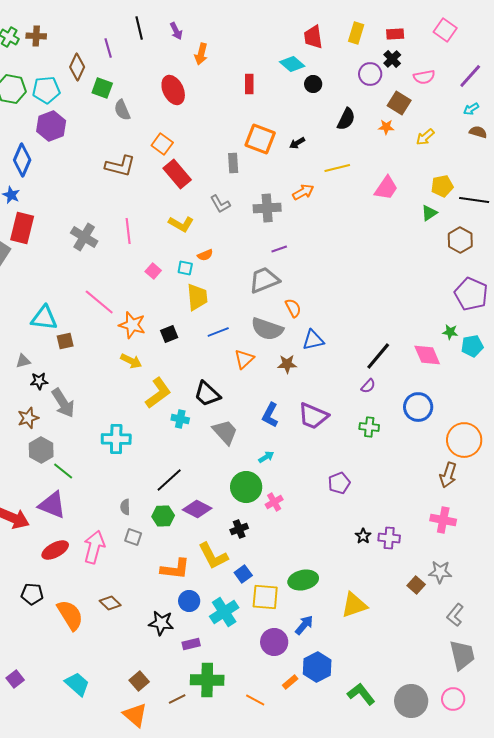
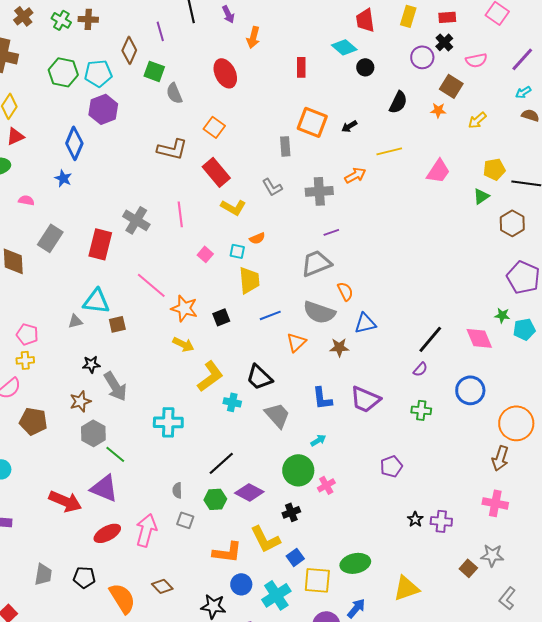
red rectangle: (177, 174) -> (216, 172), moved
red rectangle: (22, 228) -> (100, 244), moved
gray triangle: (23, 361) -> (75, 321), moved
blue L-shape: (270, 415) -> (322, 398), turned -35

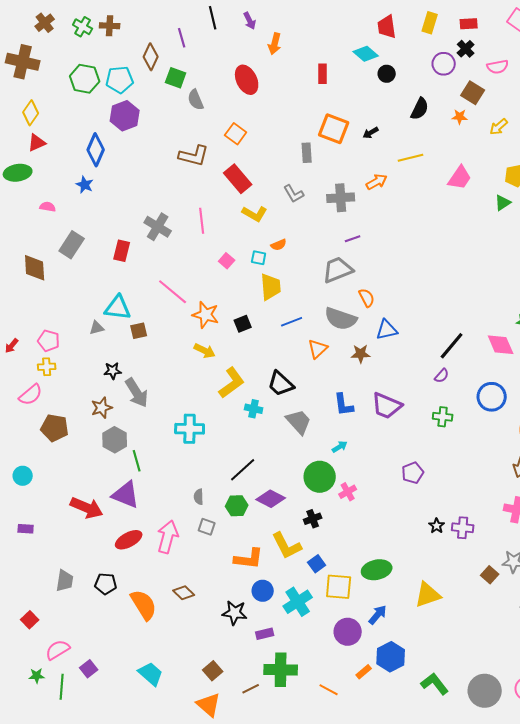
red rectangle: (100, 244) -> (122, 251), size x0.7
green line: (115, 454) -> (137, 461), turned 35

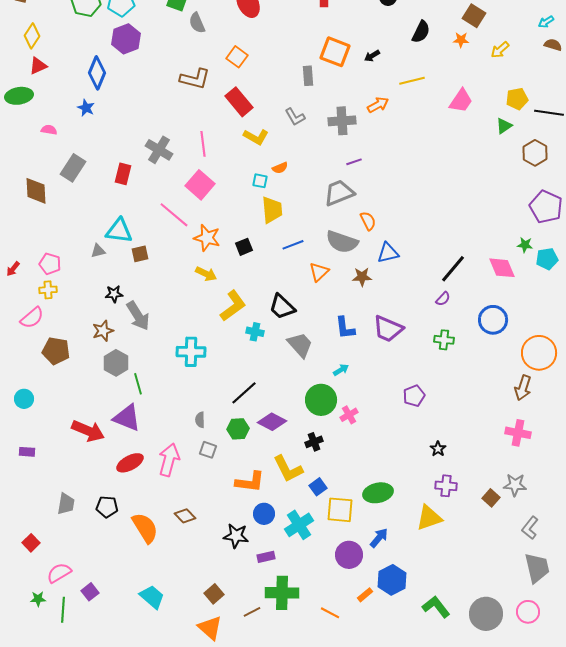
pink square: (227, 261) -> (200, 185), moved, size x1.8
purple cross: (463, 528) -> (446, 486), moved

